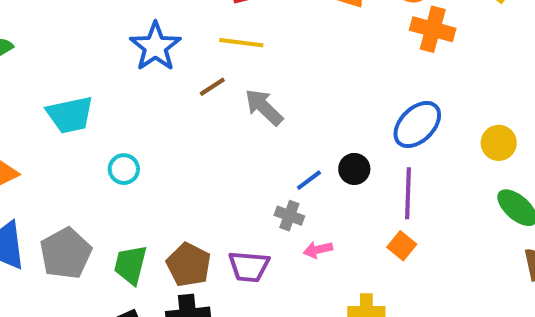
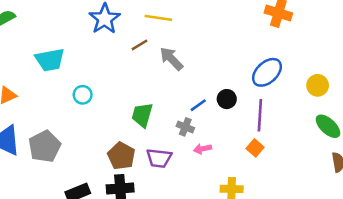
green trapezoid: (131, 265) -> (142, 115), moved

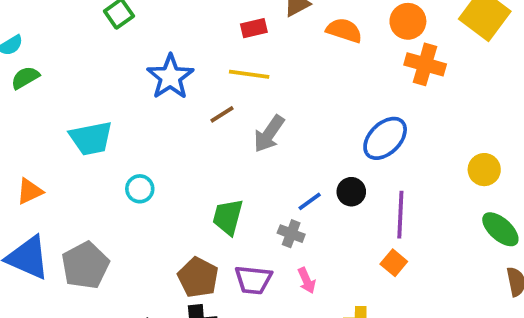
gray arrow: (171, 59) -> (269, 134), turned -100
blue ellipse: (267, 72) -> (385, 138), moved
pink arrow: (202, 149) -> (307, 281), moved, turned -102

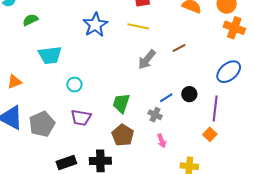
green semicircle: (25, 78) -> (30, 20), moved
brown line: (222, 114) -> (179, 48), moved
blue ellipse: (385, 138) -> (229, 72), moved
brown pentagon: (198, 277) -> (123, 135), moved
purple trapezoid: (253, 280) -> (81, 118), moved

